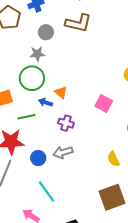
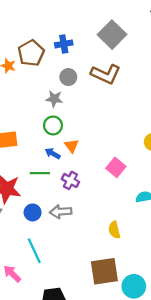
green circle: (32, 78) -> (53, 125), moved, size x0.7
green line: (26, 117) -> (40, 173), moved

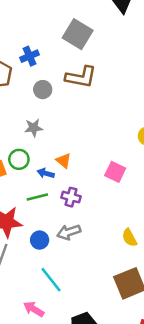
gray star: (54, 99) -> (34, 128), moved
green circle: (53, 125) -> (19, 159), moved

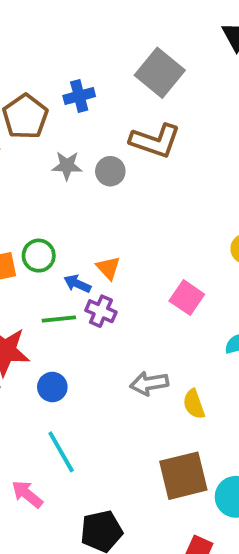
gray circle: (43, 90) -> (110, 171), moved
gray star: (34, 128) -> (67, 166), moved
purple cross: (71, 197) -> (101, 311), moved
gray arrow: (69, 232) -> (149, 383), moved

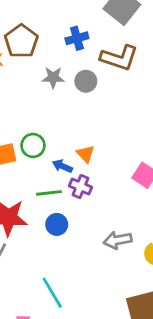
blue cross: (79, 96) -> (77, 38), moved
blue circle: (52, 387) -> (57, 224), moved

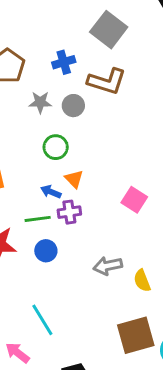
green circle: (33, 145) -> (56, 147), moved
purple cross: (80, 187) -> (69, 212), turned -30

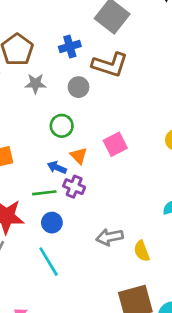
gray star: (40, 102) -> (35, 84), moved
pink square: (134, 200) -> (115, 144), moved, turned 30
purple cross: (69, 212) -> (74, 187), turned 30
cyan line: (42, 320) -> (49, 262), moved

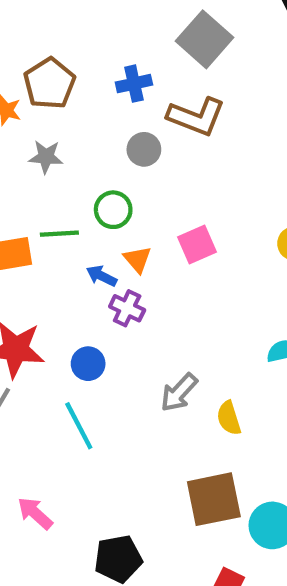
gray star: (35, 84) -> (46, 157), moved
green line: (44, 193) -> (59, 234), moved
gray arrow: (110, 237) -> (179, 392), turned -40

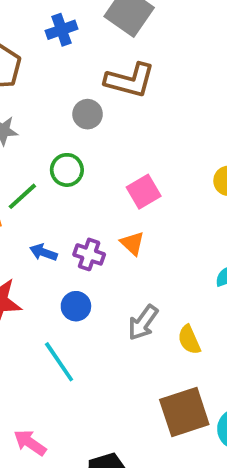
blue cross: (134, 84) -> (62, 30), moved
green line: (59, 234) -> (22, 196), turned -32
orange triangle: (137, 259) -> (132, 243), moved
blue arrow: (101, 276) -> (43, 252), moved
blue circle: (88, 364) -> (76, 306), moved

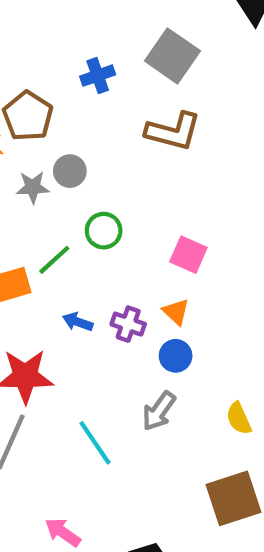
gray circle: (88, 114) -> (70, 171), moved
pink square: (144, 192) -> (188, 255), turned -36
blue circle: (76, 306) -> (176, 356), moved
gray arrow: (143, 323) -> (159, 411), moved

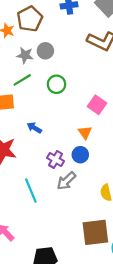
green line: (54, 260) -> (22, 80), moved
purple cross: (128, 324) -> (55, 159), moved

